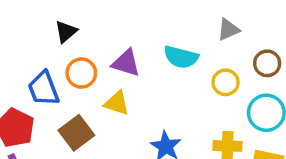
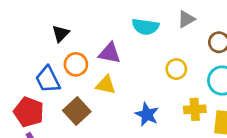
cyan semicircle: (181, 57) -> (145, 27), moved
yellow circle: (226, 82) -> (176, 69), moved

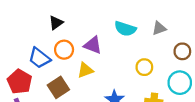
blue trapezoid: (48, 79) -> (39, 58), turned -35
yellow triangle: (106, 85) -> (85, 70), turned -42

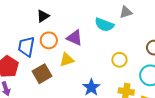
gray triangle: (159, 28) -> (126, 12), moved
blue trapezoid: (39, 58) -> (26, 47), turned 60

